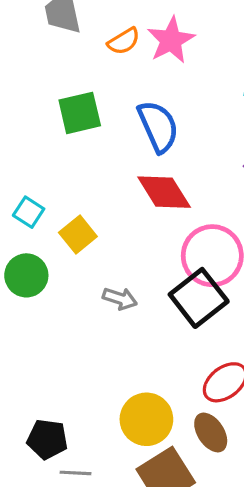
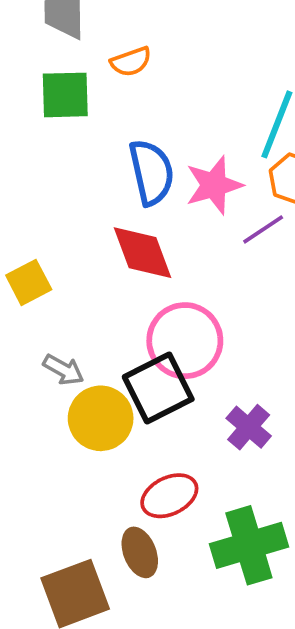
pink star: (171, 40) -> (214, 185), moved
green square: (80, 113) -> (65, 95), moved
yellow circle: (146, 419) -> (101, 418), moved

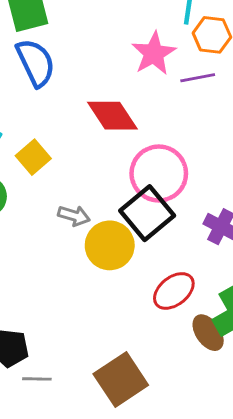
blue semicircle: (151, 172) -> (36, 63), moved
purple line: (263, 229) -> (198, 78), turned 36
brown ellipse: (140, 552) -> (208, 333), moved

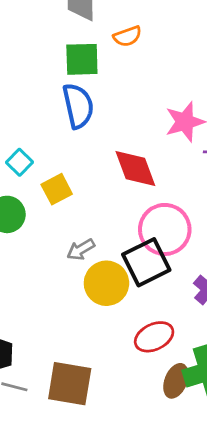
gray arrow: (74, 216) -> (81, 250), turned 120
brown ellipse: (208, 333) -> (176, 381), turned 44
brown square: (121, 380) -> (70, 384), moved, turned 30

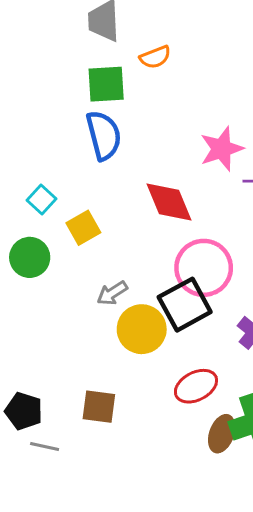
brown square: (70, 384) -> (99, 407), moved, size x0.7

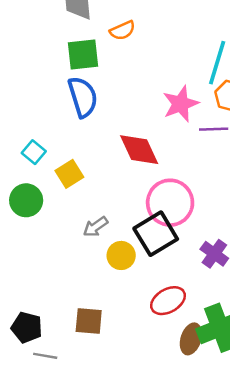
yellow circle: (142, 329) -> (121, 255), size x0.7

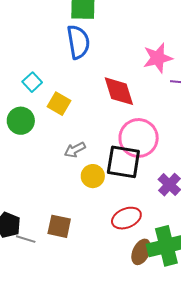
yellow square: (69, 174) -> (59, 104), turned -35
black square: (156, 234) -> (123, 162), turned 33
gray line: (45, 356) -> (26, 239), moved

